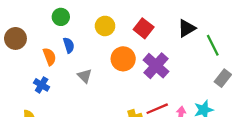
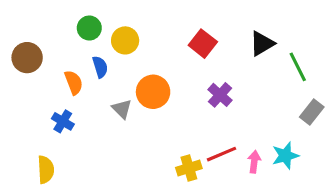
yellow circle: (105, 26) -> (125, 40), moved
orange circle: (123, 59) -> (153, 92), moved
purple cross: (156, 66) -> (220, 95), size x0.7

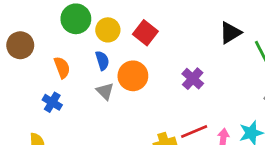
green circle: (89, 28) -> (76, 19), size x1.4
red square: (203, 44) -> (145, 33), moved
blue semicircle: (100, 67) -> (102, 61), moved

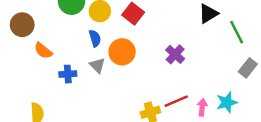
orange semicircle: (62, 67) -> (43, 51), moved, turned 150
blue cross: (52, 102) -> (68, 74), moved, turned -35

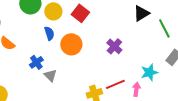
gray triangle: (97, 65) -> (50, 75), moved
blue cross: (68, 74) -> (36, 62), moved, turned -32
cyan star: (227, 102) -> (149, 72), moved

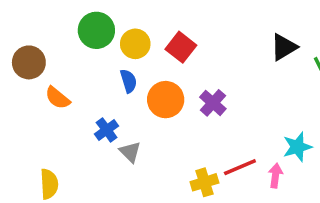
purple cross: (114, 46) -> (213, 103), moved

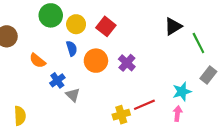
orange semicircle: (58, 98) -> (37, 61), moved
pink arrow: (275, 176) -> (178, 114), moved

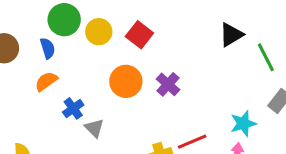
blue semicircle: (72, 48) -> (48, 48), moved
orange semicircle: (37, 61) -> (46, 81), turned 105

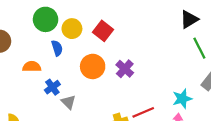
black triangle: (231, 35) -> (189, 19), moved
blue semicircle: (48, 48) -> (57, 48), moved
orange semicircle: (46, 81) -> (32, 66), turned 36

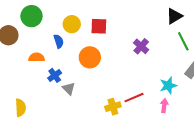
green circle: (46, 19) -> (32, 16), moved
red square: (103, 31) -> (99, 26), turned -36
purple cross: (125, 69) -> (141, 46), moved

